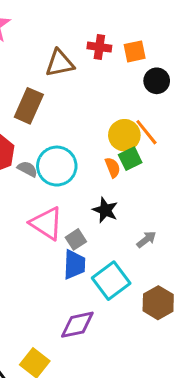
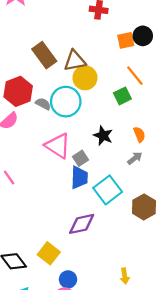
orange square: (135, 51) -> (126, 40), moved
brown triangle: (60, 63) -> (75, 61), moved
brown rectangle: (29, 106) -> (44, 55), turned -60
yellow circle: (124, 135) -> (85, 78), moved
orange semicircle: (113, 167) -> (139, 134), moved

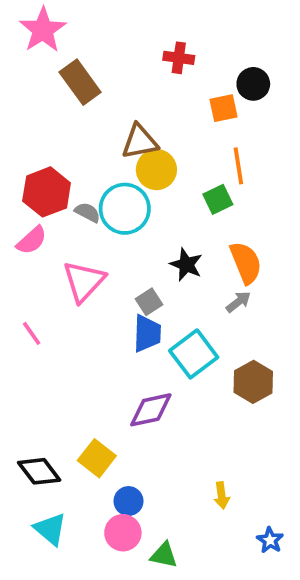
black circle: (143, 36) -> (253, 84), moved
brown rectangle: (44, 55) -> (80, 82), moved
orange line: (135, 76) -> (238, 166), turned 30
orange semicircle: (139, 134) -> (246, 263), size x1.6
pink triangle: (58, 146) -> (84, 281), moved, turned 40

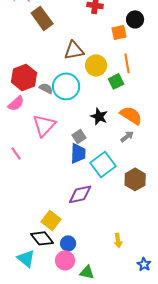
yellow circle: (156, 170) -> (96, 65), moved
orange semicircle: (246, 263) -> (131, 115), turned -35
black diamond: (39, 471) -> (42, 238), moved

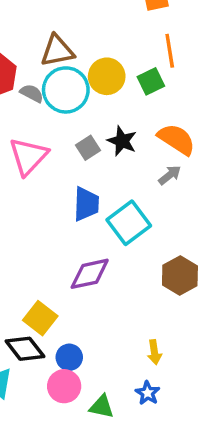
brown triangle: (74, 50) -> (57, 51), moved
yellow circle: (96, 65) -> (107, 76), moved
gray square: (79, 136) -> (88, 148), moved
brown hexagon: (135, 179) -> (180, 276), moved
blue star: (144, 264) -> (148, 393), moved

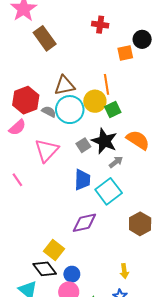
orange line: (170, 51) -> (106, 84), moved
green square: (151, 81) -> (113, 110), moved
black star: (122, 141) -> (104, 141), size x1.4
gray arrow: (170, 175) -> (116, 162), moved

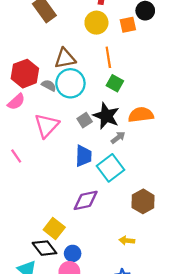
yellow circle: (95, 101) -> (96, 23), moved
green square: (113, 110) -> (115, 83), turned -35
orange semicircle: (138, 140) -> (141, 115), turned -40
yellow arrow: (124, 271) -> (127, 240), moved, turned 104

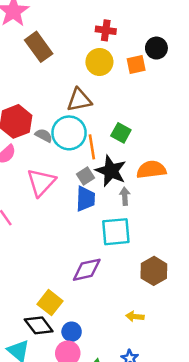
orange line: (108, 57) -> (92, 147), moved
brown triangle: (65, 58) -> (79, 100), moved
gray arrow: (118, 137) -> (125, 196), turned -56
blue trapezoid: (83, 156) -> (85, 199), moved
cyan square: (111, 168) -> (116, 232), turned 32

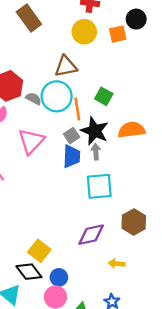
gray arrow: (125, 196) -> (96, 152), moved
purple diamond: (87, 270) -> (91, 235), moved

